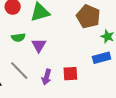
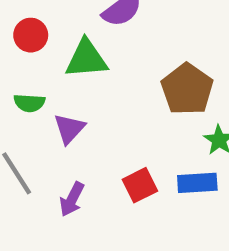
red square: (70, 74) -> (140, 185), moved, turned -35

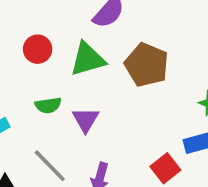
brown pentagon: (187, 89) -> (147, 65), moved
red square: (140, 185) -> (165, 168), moved

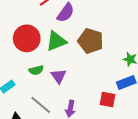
red circle: (38, 49) -> (27, 38), size x1.6
red square: (165, 168) -> (108, 99), turned -35

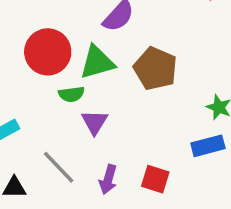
green semicircle: (36, 70) -> (71, 94), moved
red square: (108, 99) -> (155, 179), moved

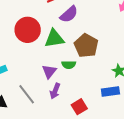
green semicircle: (71, 94) -> (69, 65), moved
purple arrow: (108, 179) -> (55, 91), moved
red square: (155, 179) -> (79, 107), turned 35

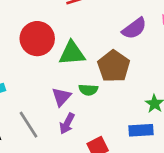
purple semicircle: (69, 14) -> (134, 28), moved

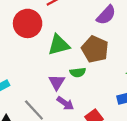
red circle: (37, 39) -> (28, 23), moved
purple arrow: (67, 123) -> (65, 103), turned -72

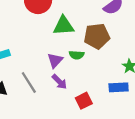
brown pentagon: (95, 49) -> (97, 36), turned 30

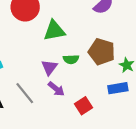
brown pentagon: (97, 36) -> (102, 52), moved, turned 30

